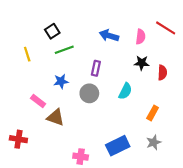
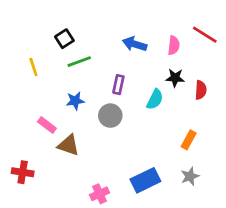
cyan semicircle: (125, 91) -> (155, 99), moved
pink cross: (81, 157) -> (100, 194), turned -32

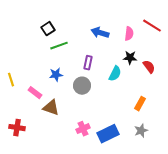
yellow line: (33, 67) -> (11, 80), moved
red semicircle: (201, 90) -> (149, 67), turned -40
pink cross: (100, 194) -> (83, 129), moved

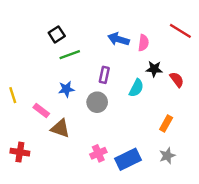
pink semicircle: (129, 34) -> (143, 43), moved

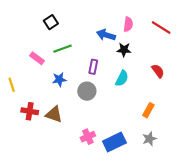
black square: (57, 34) -> (51, 22), moved
pink semicircle: (143, 43) -> (128, 24), moved
black star: (154, 69) -> (124, 50), moved
pink rectangle: (41, 111) -> (37, 58), moved
red cross: (20, 152) -> (30, 111), moved

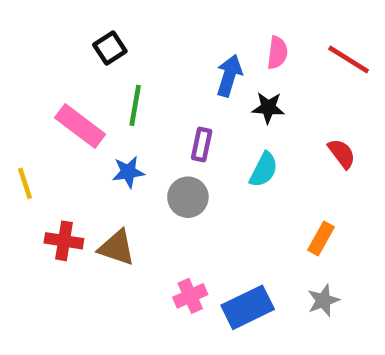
blue arrow: (106, 35) -> (229, 76), turned 90
green line: (63, 49) -> (135, 105), turned -60
pink rectangle: (37, 58) -> (80, 126), size x1.5

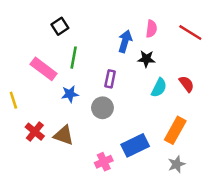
cyan semicircle: (264, 170) -> (159, 88), moved
orange rectangle: (321, 238) -> (175, 130), size x1.5
red cross: (64, 241) -> (35, 132), turned 30
blue rectangle: (248, 307) -> (135, 145), moved

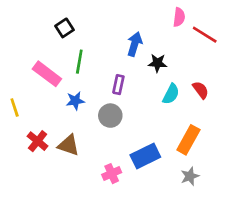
pink semicircle: (151, 29) -> (179, 17), moved

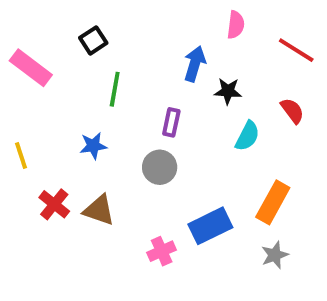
pink semicircle: (179, 17) -> (236, 25), moved
pink rectangle: (47, 74) -> (31, 68), moved
red semicircle: (201, 90) -> (292, 111), moved
blue star: (75, 101) -> (93, 146), moved

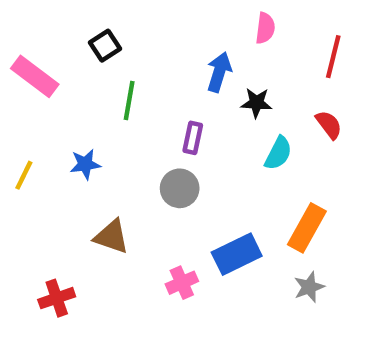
red line: (296, 50) -> (333, 57), turned 72
blue star: (93, 146) -> (85, 164), moved
yellow line: (21, 156) -> (24, 175), turned 44
red cross: (54, 204) -> (57, 298), moved, turned 32

